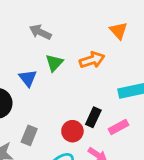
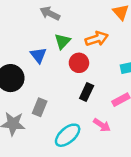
black rectangle: (93, 117) -> (87, 92), moved
red circle: (72, 131) -> (79, 63), moved

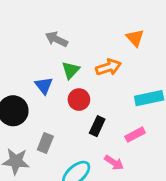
red circle: (79, 63) -> (79, 100), moved

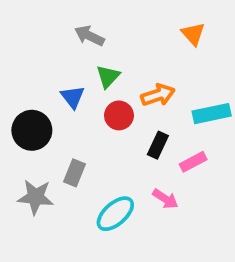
orange arrow: (108, 67) -> (158, 95), moved
black rectangle: (97, 126) -> (158, 145), moved

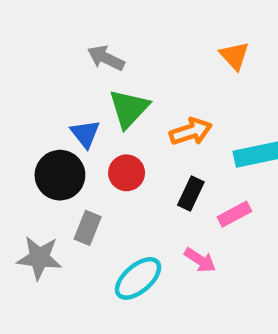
green triangle: (108, 77) -> (129, 109), size x1.4
red circle: (119, 115) -> (127, 173), moved
black circle: (32, 130) -> (60, 175), moved

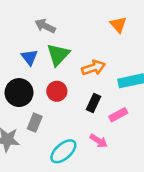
blue triangle: (85, 134) -> (29, 57), moved

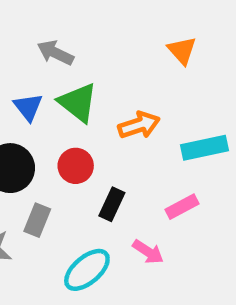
green triangle: (58, 55) -> (78, 103), turned -35
black rectangle: (93, 103) -> (112, 204), moved

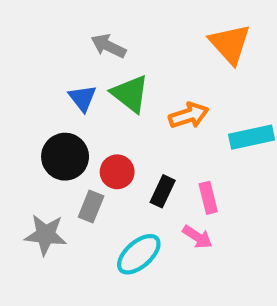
orange triangle: (182, 50) -> (230, 44), size x1.5
red circle: (76, 166) -> (117, 172), moved
pink rectangle: (182, 207) -> (208, 198), moved, turned -76

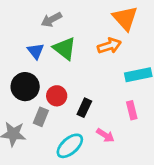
gray arrow: (108, 46) -> (51, 19), turned -54
orange arrow: (189, 115) -> (109, 46), moved
pink rectangle: (208, 198) -> (132, 110), moved

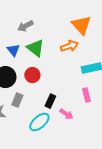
red circle: (57, 96) -> (32, 75), moved
black rectangle: (84, 108) -> (50, 101), moved

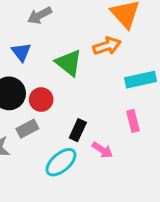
green triangle: (35, 48) -> (69, 63), moved
red circle: (32, 75) -> (41, 100), moved
gray rectangle: (17, 100) -> (27, 129), turned 40

